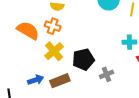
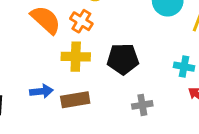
yellow cross: (54, 51) -> (76, 57), turned 30
black pentagon: (83, 59) -> (123, 59), moved

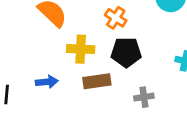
orange cross: (81, 21) -> (116, 18), moved
brown rectangle: (75, 100) -> (97, 81), moved

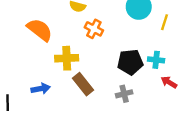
black pentagon: (126, 52) -> (130, 62), moved
brown rectangle: (97, 81) -> (83, 84), turned 65

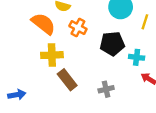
orange semicircle: (40, 30) -> (43, 24), moved
black pentagon: (130, 62) -> (112, 44), moved
blue arrow: (41, 89) -> (17, 95), moved

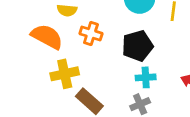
cyan cross: (137, 57) -> (146, 77), moved

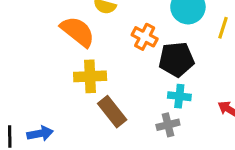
orange cross: (91, 34) -> (145, 37), moved

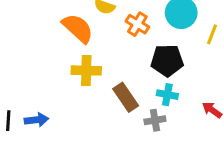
orange cross: (145, 37) -> (137, 24), moved
brown rectangle: (112, 112) -> (126, 97), moved

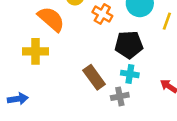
yellow cross: (86, 70) -> (35, 51), moved

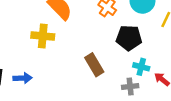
cyan cross: (130, 74) -> (141, 67), moved
gray cross: (120, 96) -> (130, 86), moved

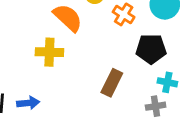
brown rectangle: (94, 65) -> (112, 83), turned 60

